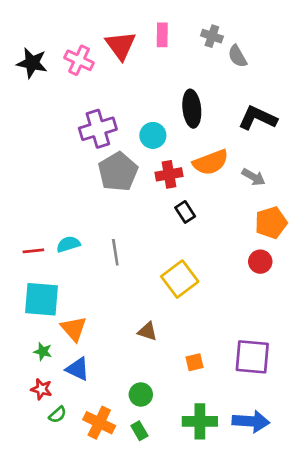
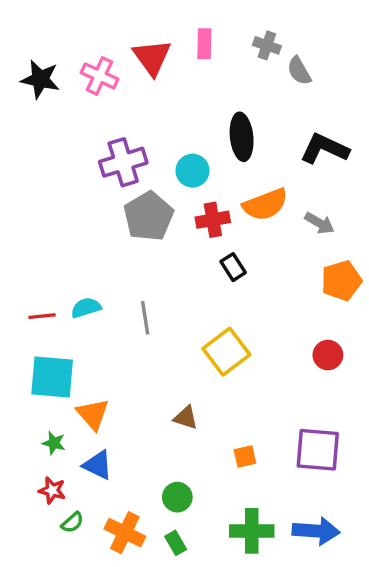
red circle: (260, 262) -> (328, 355), moved

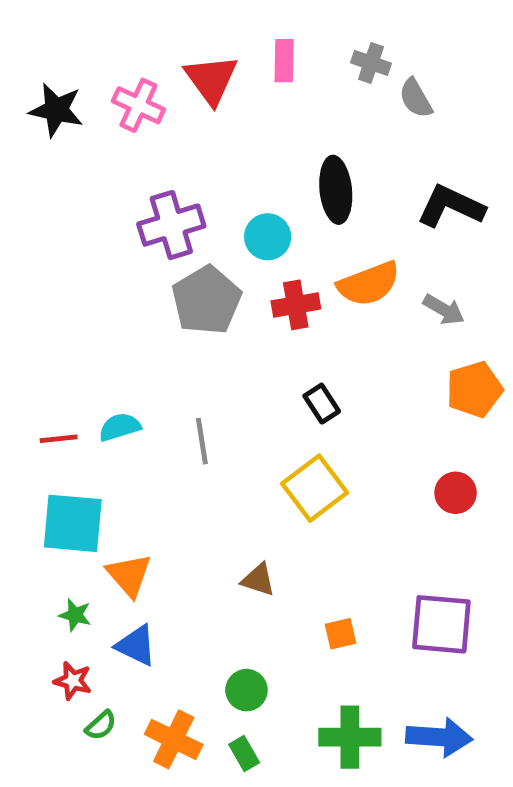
black rectangle: (233, 267) -> (322, 404), moved

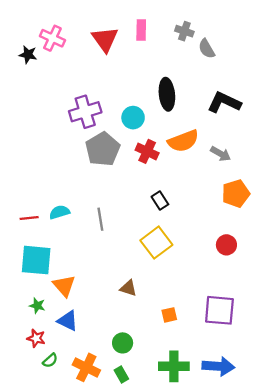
pink cross: (138, 105) -> (52, 38), moved
black star: (56, 110) -> (28, 55), size x0.7
red cross: (296, 305) -> (147, 151), turned 35

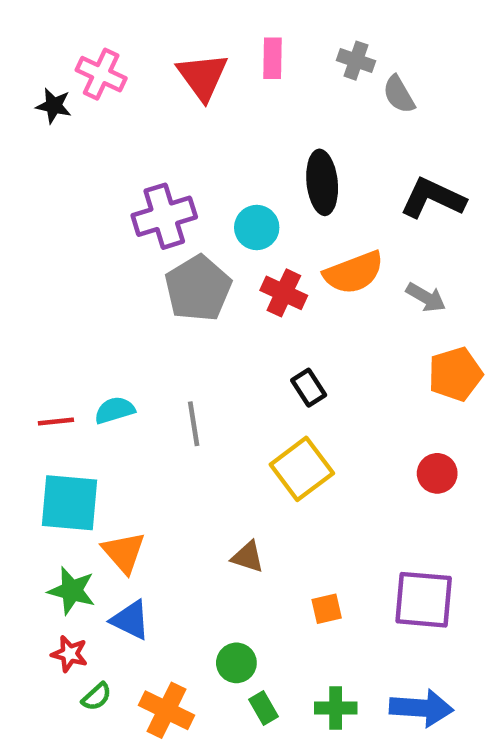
green star: (37, 306) -> (72, 591), size x1.5
green cross: (174, 366) -> (336, 708), size x0.7
green rectangle: (121, 374) -> (263, 708), moved

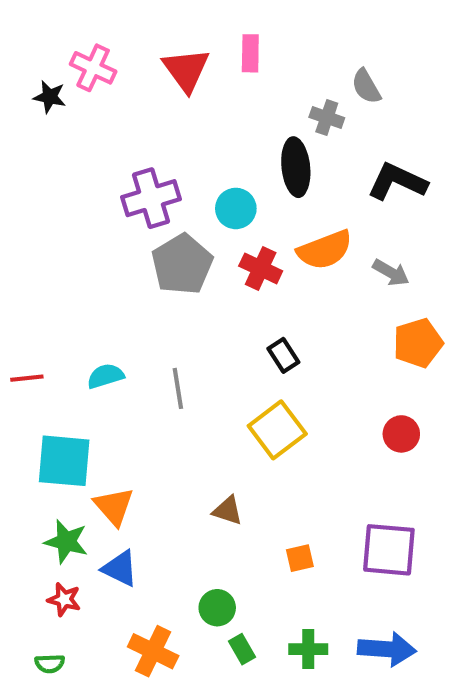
gray cross: (356, 61) -> (327, 117), moved
red line: (56, 421) -> (27, 378), moved
green semicircle: (97, 697) -> (50, 664), moved, turned 40

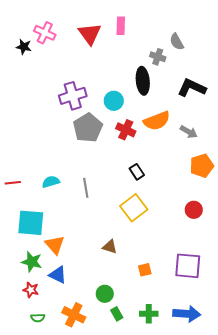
green semicircle: (50, 664) -> (38, 318), moved

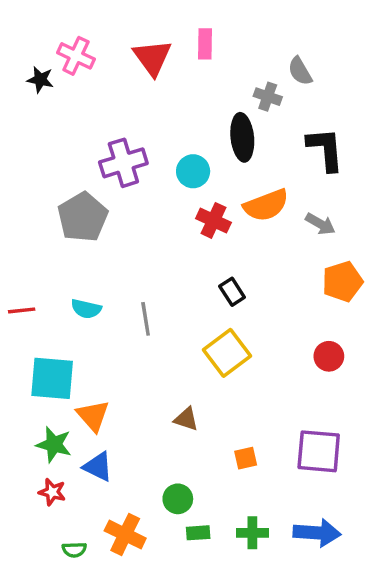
black L-shape: (192, 88) -> (325, 149), turned 60
gray pentagon: (88, 128) -> (83, 217), moved
cyan semicircle: (51, 182) -> (86, 309), turned -150
green rectangle: (117, 314) -> (198, 533), turned -64
green semicircle: (38, 318) -> (74, 550), moved

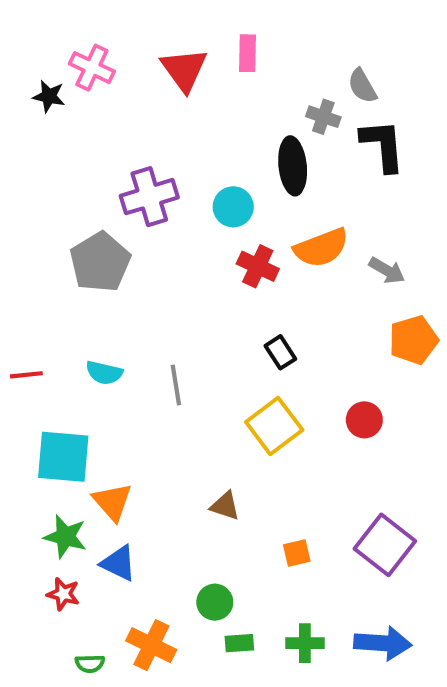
black L-shape: (325, 149) -> (383, 145), moved
red circle: (329, 356) -> (364, 420), moved
purple square: (319, 451) -> (385, 545), turned 33

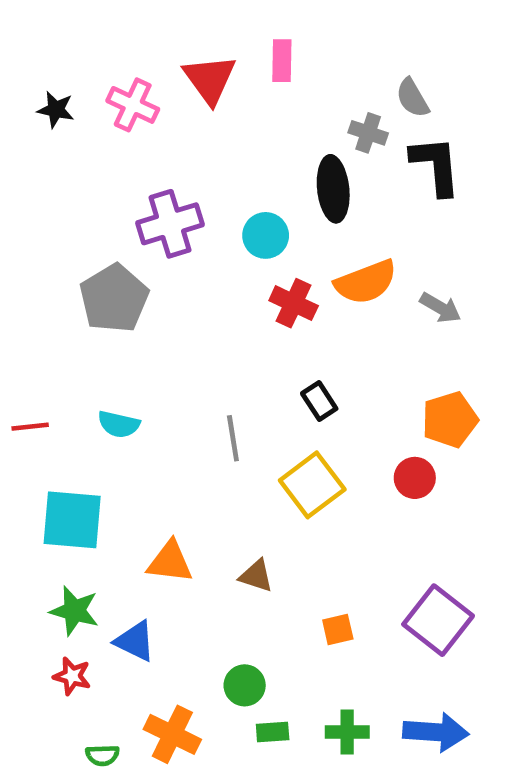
pink cross: (92, 68) -> (133, 105), moved
orange pentagon: (413, 340) -> (450, 420), moved
gray line: (176, 385) -> (233, 438), moved
orange triangle: (112, 502) -> (170, 562), moved, turned -42

